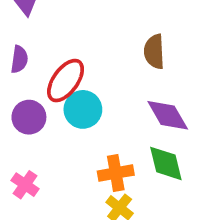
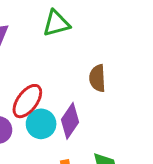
purple diamond: (168, 115) -> (70, 121), moved, turned 64

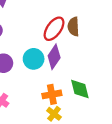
red ellipse: (27, 101) -> (54, 29), moved

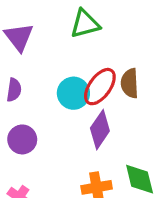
cyan circle: (34, 59) -> (73, 93), moved

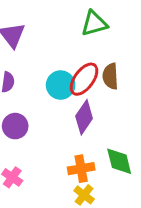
green triangle: (85, 24) -> (94, 23), moved

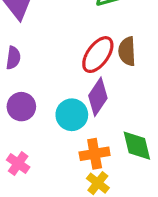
cyan circle: (61, 85) -> (72, 115), moved

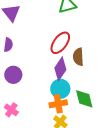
brown semicircle: (127, 51) -> (78, 57), moved
cyan circle: (72, 115) -> (60, 89), moved

